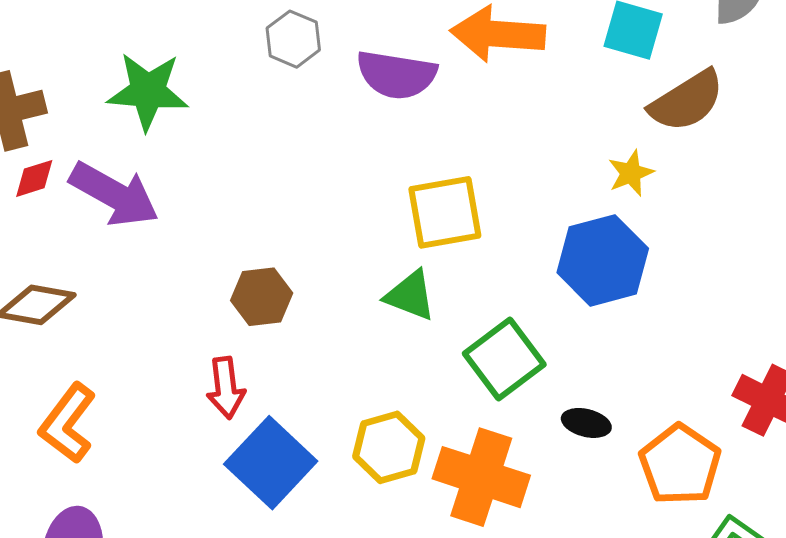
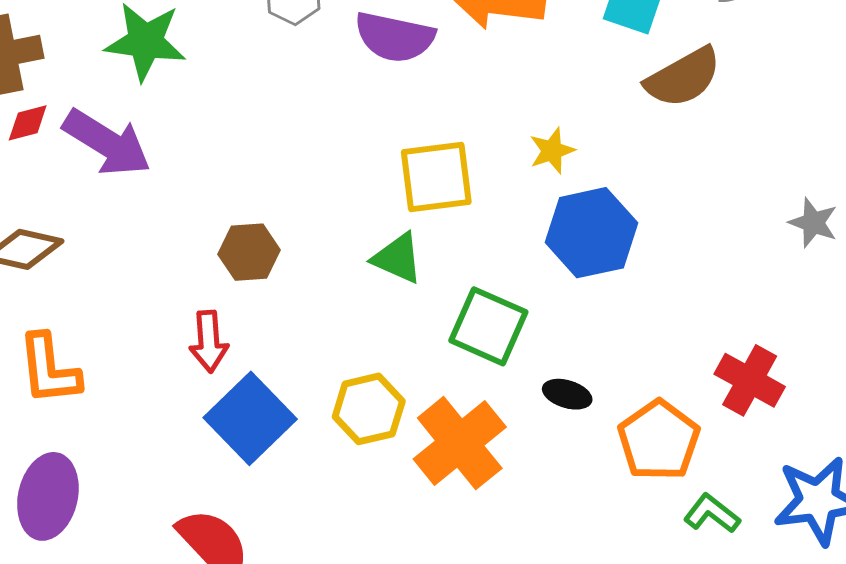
yellow star: (631, 173) -> (552, 151), moved
green square: (504, 359) -> (488, 326), turned -32
orange L-shape: (68, 423) -> (49, 369), turned -46
orange cross: (481, 477) -> (460, 443), turned 30

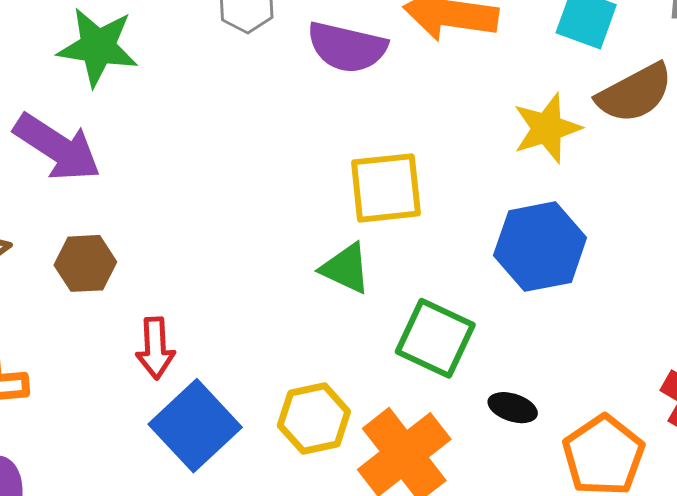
yellow star: (552, 151) -> (547, 128), moved, size x1.5
brown hexagon: (249, 252) -> (85, 263), moved

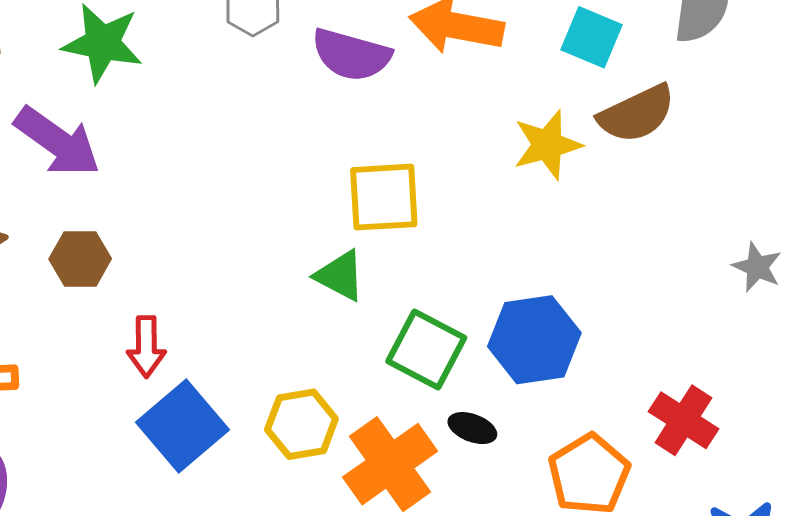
blue hexagon: (540, 247) -> (534, 340), moved
black ellipse: (513, 408) -> (472, 428), moved

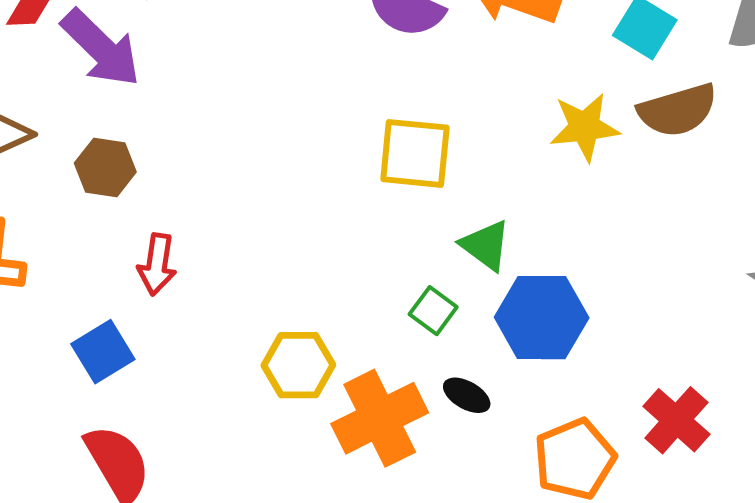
green triangle: (340, 276) -> (486, 245), moved
green square: (426, 350) -> (433, 311), size x0.6
blue square: (182, 426) -> (103, 352), moved, size x0.7

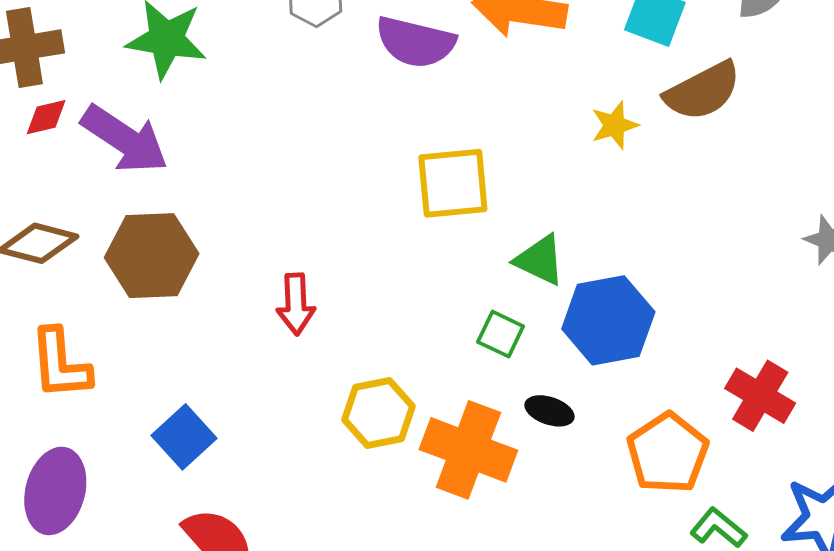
yellow star: (585, 127) -> (615, 125), size x0.7
brown hexagon: (105, 167) -> (152, 256), size x1.5
red arrow: (157, 264) -> (296, 304), moved
orange cross: (380, 418) -> (468, 450), turned -32

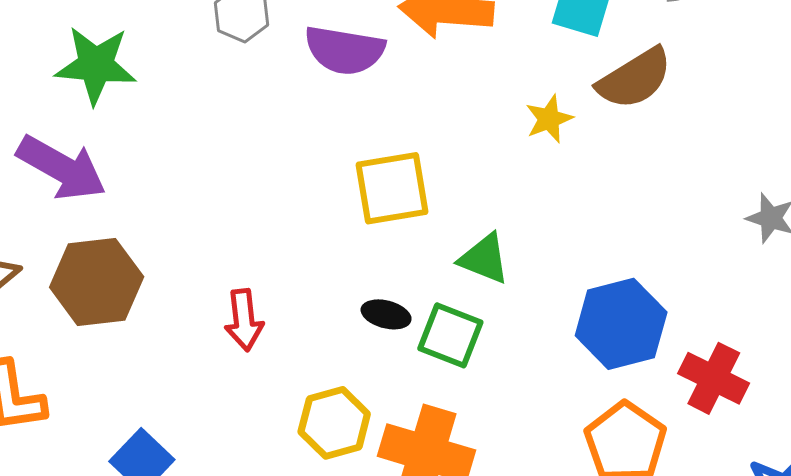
blue hexagon: (608, 320) -> (621, 324), moved
green square: (501, 334) -> (450, 335), size x1.4
black ellipse: (549, 411) -> (386, 314), moved

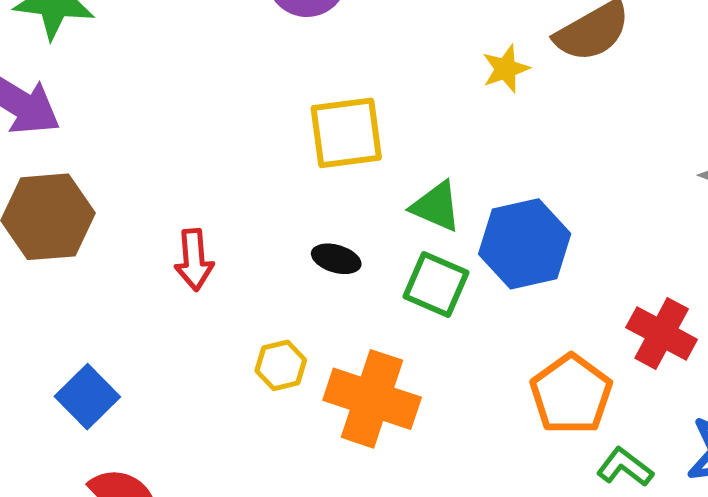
blue hexagon: (621, 324) -> (525, 244), moved
green square: (450, 335) -> (436, 285), moved
yellow hexagon: (334, 423) -> (281, 365), size x0.7

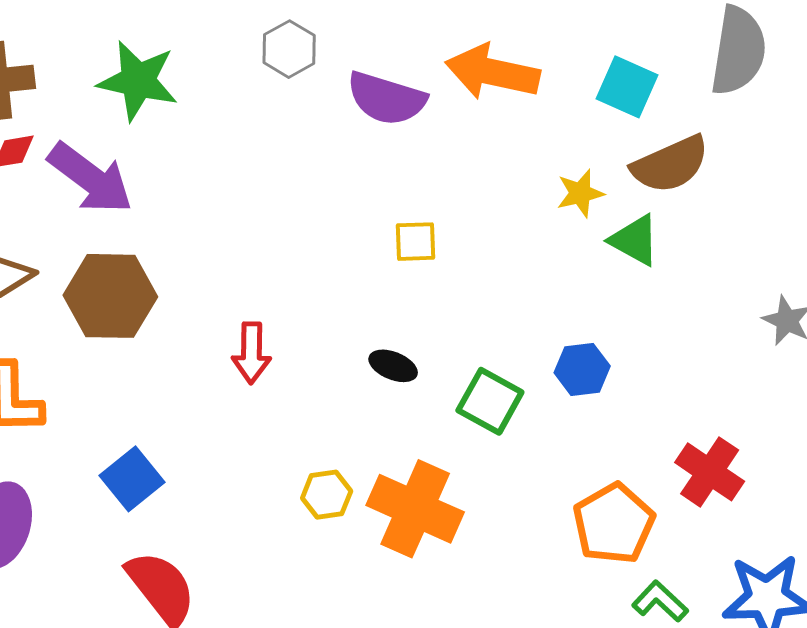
yellow square: (346, 133) -> (415, 242), size x0.6
green triangle: (436, 206) -> (635, 240), moved
blue hexagon: (525, 244) -> (582, 369), size x0.6
yellow hexagon: (281, 365) -> (327, 495), moved

